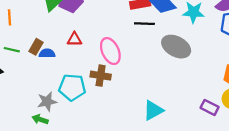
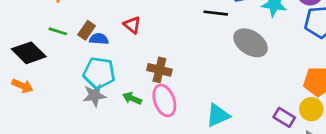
red triangle: (74, 39) -> (132, 25), turned 35
pink ellipse: (110, 51) -> (164, 100), moved
cyan pentagon: (72, 87) -> (99, 73), moved
green arrow: (40, 119) -> (132, 98), moved

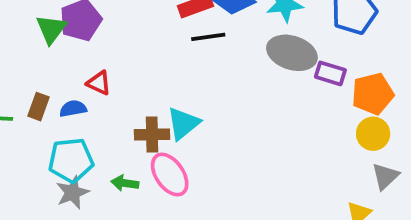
blue semicircle: (99, 39) -> (73, 109), moved
gray ellipse: (251, 43) -> (292, 53), moved
cyan triangle: (218, 115) -> (183, 124), moved
purple rectangle: (284, 117) -> (330, 73), moved

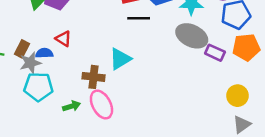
orange pentagon: (373, 94) -> (246, 47), moved
cyan triangle: (183, 124) -> (120, 59), moved
green arrow: (125, 183) -> (72, 106), turned 147
gray star: (72, 193) -> (30, 63), moved

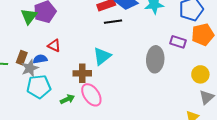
gray ellipse: (192, 36) -> (155, 59), moved, turned 75

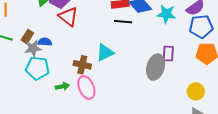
purple rectangle: (178, 42) -> (168, 54), moved, turned 63
red triangle: (54, 45) -> (68, 17), moved, size x1.5

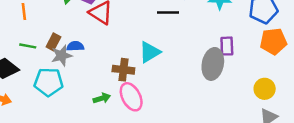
cyan pentagon: (37, 68) -> (49, 82), moved

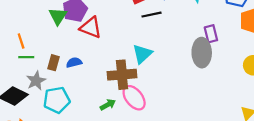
green line: (28, 46) -> (26, 57), moved
gray star: (62, 56) -> (36, 81), moved
brown cross: (123, 70) -> (122, 75), size x1.4

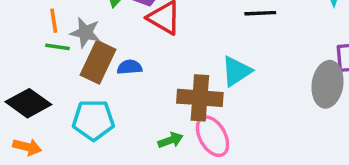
brown rectangle: (53, 63) -> (98, 62), size x1.6
gray star: (36, 81) -> (85, 33), moved, turned 30

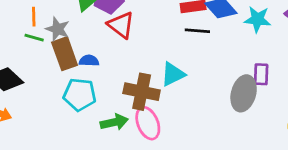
brown rectangle: (98, 62) -> (65, 54), turned -52
cyan pentagon: (93, 120) -> (80, 95), moved
green arrow: (171, 140) -> (114, 122), size x1.4

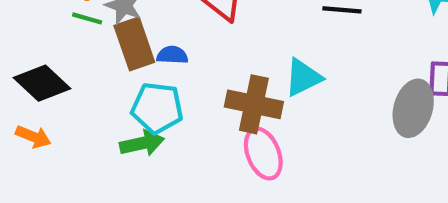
green arrow: (114, 122) -> (142, 143), moved

